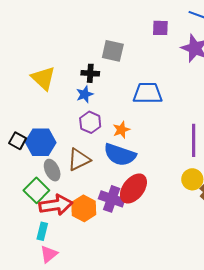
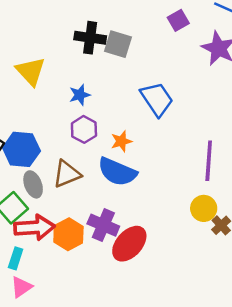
purple square: (160, 28) -> (178, 20), turned -36
black cross: (90, 73) -> (90, 38), moved, size x1.4
blue trapezoid: (148, 93) -> (157, 99), turned 52
red ellipse: (133, 188) -> (129, 244), moved

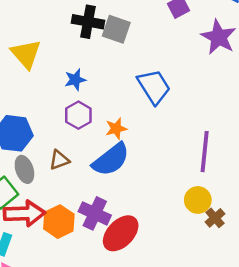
blue semicircle: (117, 172) -> (111, 160), turned -63
brown triangle: (67, 174) -> (59, 160), size x0.7

